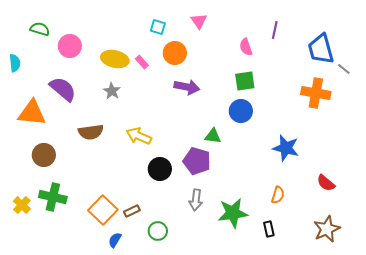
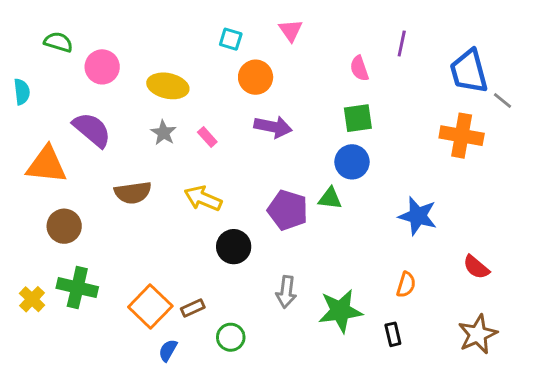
pink rectangle: (142, 62) -> (207, 137), moved
green triangle: (213, 136) -> (330, 198), moved
purple pentagon: (197, 161) -> (288, 210), moved

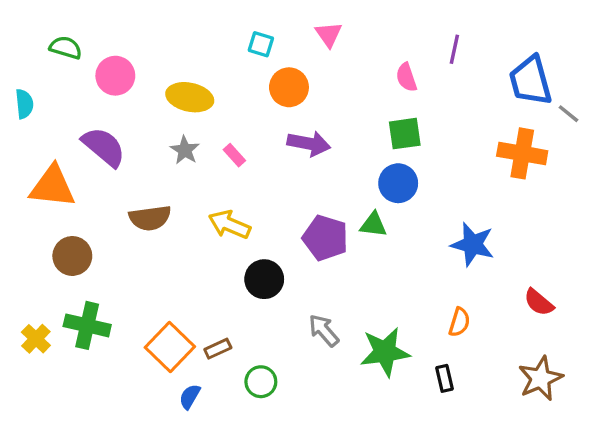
gray arrow: (286, 292) -> (324, 330), turned 132

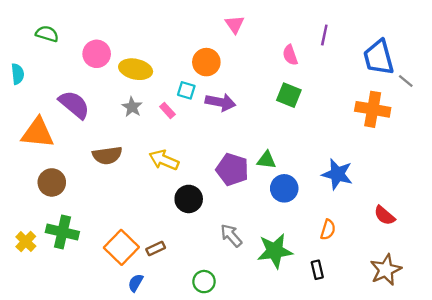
cyan square: (261, 44) -> (186, 90), moved
pink circle: (115, 76) -> (97, 54), moved
green square: (405, 134) -> (289, 95), turned 30
blue circle: (398, 183) -> (284, 188), moved
green circle: (261, 382) -> (204, 282), moved

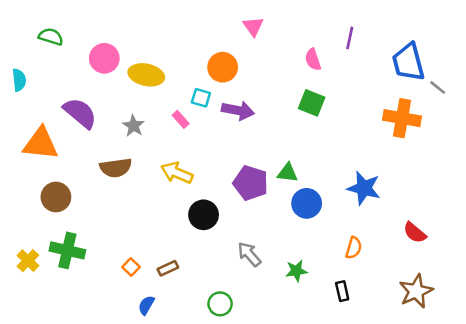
gray star: (132, 107) -> (134, 126), moved
orange square: (121, 247) -> (131, 267), size x0.5
green star: (275, 251) -> (296, 271), size x0.6

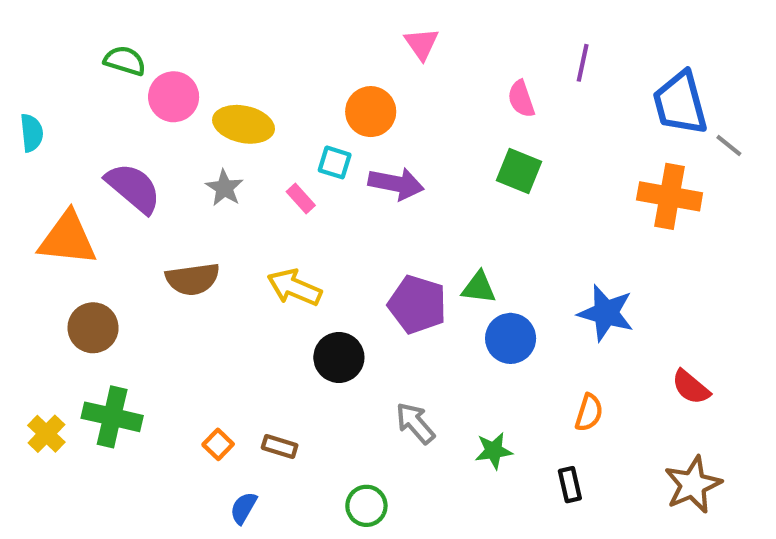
green semicircle: (51, 37) -> (125, 61), moved
gray star: (134, 126) -> (224, 188), moved
brown rectangle: (168, 268) -> (280, 446), turned 42

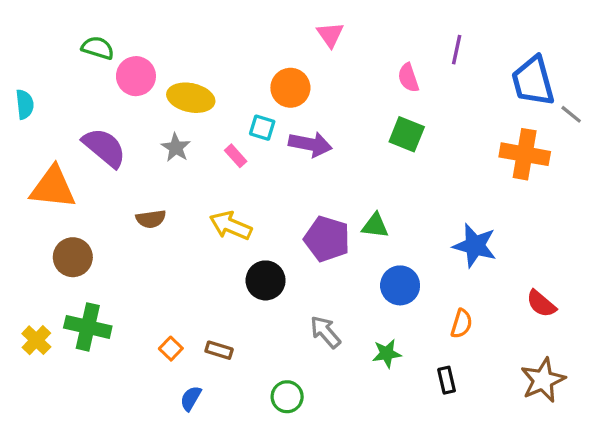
brown semicircle: (193, 279) -> (151, 219), size x0.7
blue circle: (511, 338) -> (400, 285), moved

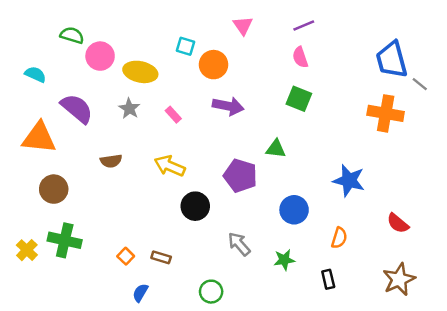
purple line: (457, 50) -> (304, 26), moved, turned 55
cyan semicircle: (25, 104) -> (35, 74), moved, turned -60
cyan square: (262, 128) -> (185, 46), moved
green triangle: (375, 226) -> (276, 149), moved

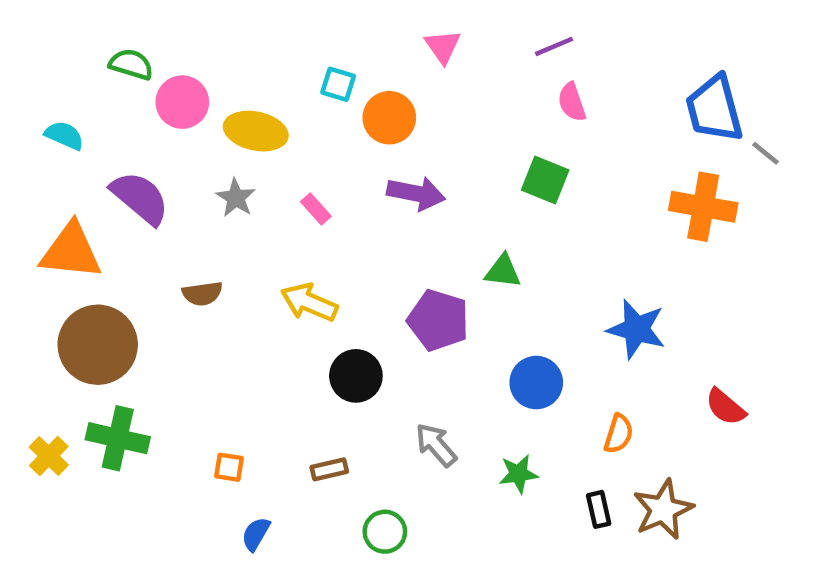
pink semicircle: (300, 57) -> (572, 102), moved
brown circle: (54, 189) -> (98, 345), size x1.5
orange square: (126, 256) -> (229, 467), turned -35
brown rectangle: (161, 257) -> (329, 469), moved, turned -30
brown star: (399, 279) -> (663, 509), moved

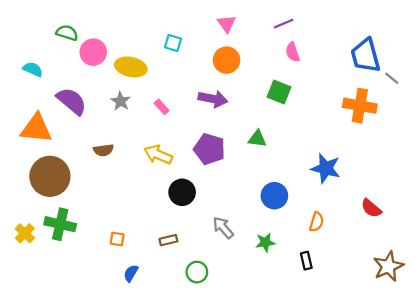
orange circle: (389, 118) -> (227, 60), moved
purple pentagon: (438, 320) -> (209, 149), moved
brown star: (663, 509) -> (388, 266), moved

